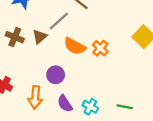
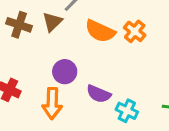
purple circle: (56, 75) -> (65, 72), moved
purple semicircle: (65, 104) -> (99, 94), moved, turned -30

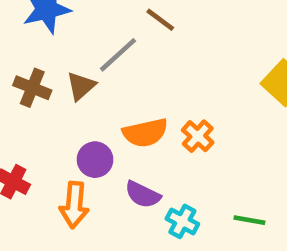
orange semicircle: (100, 31) -> (145, 133), moved, turned -40
orange cross: (135, 31) -> (198, 136), moved

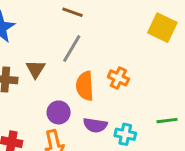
gray line: (118, 55) -> (72, 49), moved
orange semicircle: (145, 133) -> (85, 86), turned 116

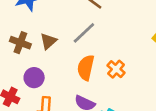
purple circle: (59, 112) -> (34, 78), moved

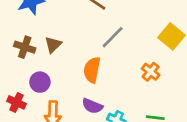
gray line: (84, 33) -> (113, 37), moved
orange cross: (116, 69) -> (151, 72), moved

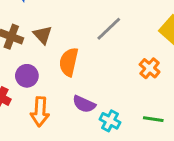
brown triangle: (53, 45) -> (43, 35), turned -30
orange semicircle: (92, 70) -> (69, 62), moved

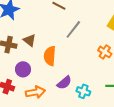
purple semicircle: (84, 104) -> (64, 83), turned -56
orange arrow: (40, 112) -> (35, 92), turned -96

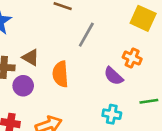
purple circle: (23, 69) -> (23, 86), moved
purple semicircle: (64, 83) -> (114, 76), moved, turned 91

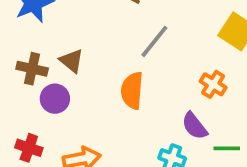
orange semicircle: (60, 74) -> (132, 91), moved
purple semicircle: (114, 76) -> (195, 126), moved

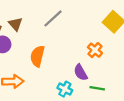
gray line: (154, 41) -> (53, 18), moved
orange semicircle: (132, 91) -> (37, 56), moved

